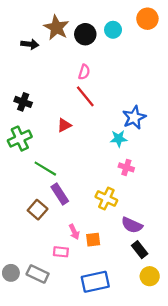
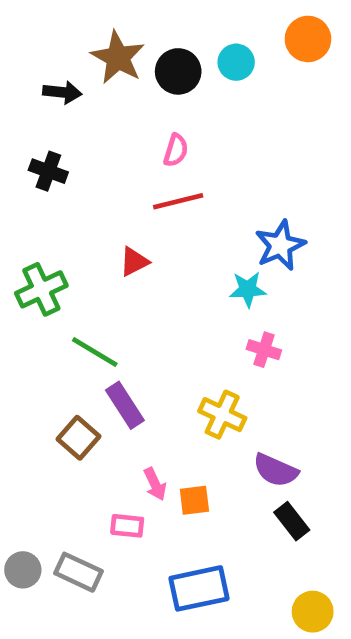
red line: (85, 96) -> (178, 201), turned -65
black cross: (23, 102) -> (48, 171), moved
yellow circle: (150, 276) -> (313, 612), moved

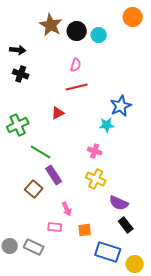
cyan circle: (236, 62) -> (99, 35), moved
black arrow: (62, 92) -> (18, 50), moved
pink cross: (264, 350) -> (95, 151), moved
orange square: (194, 500) -> (85, 230), moved
blue rectangle: (199, 588) -> (108, 252), moved, turned 30

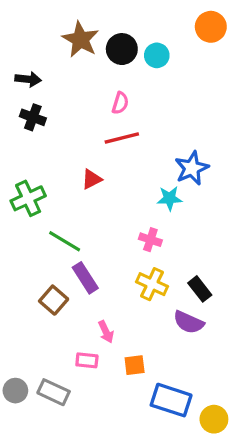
black rectangle: (126, 225) -> (200, 289), moved

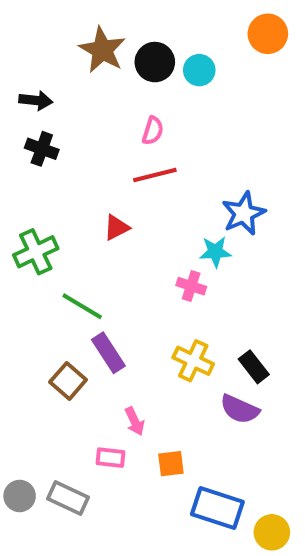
pink cross: (150, 240) -> (191, 286), moved

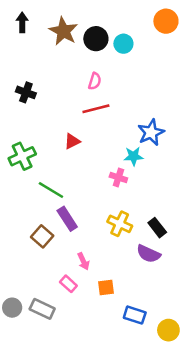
black arrow: (36, 100) -> (22, 22), moved, turned -96
pink rectangle: (110, 458) -> (68, 284), turned 36
blue rectangle: (217, 508) -> (135, 315), size x0.7

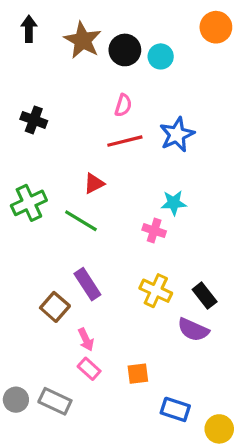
blue star: (151, 132) -> (177, 135), moved
green line: (51, 190) -> (81, 221), moved
pink arrow: (83, 261) -> (86, 339), moved

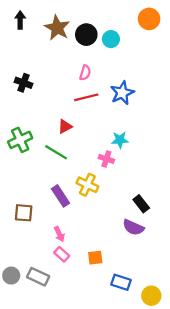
yellow cross: (156, 291) -> (87, 185), moved
brown square: (55, 307) -> (24, 213), moved, turned -36

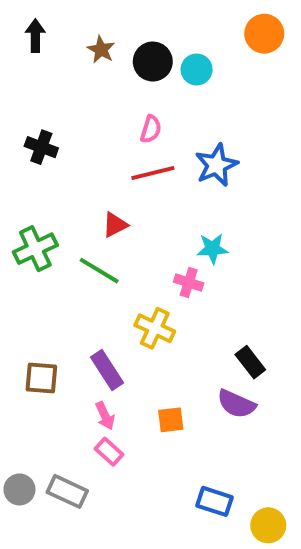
brown star: (57, 28) -> (101, 50), size x0.6
purple rectangle: (61, 196) -> (107, 370), moved
orange square: (95, 258) -> (171, 420), moved

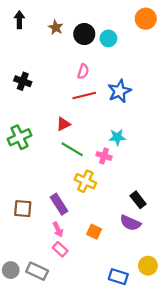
green line: (99, 271) -> (72, 149), moved
orange square: (171, 420) -> (94, 232), turned 32
yellow circle: (268, 525) -> (148, 266), moved

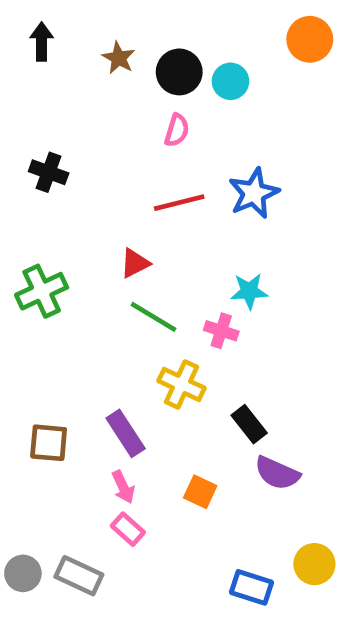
pink semicircle: (83, 71) -> (177, 130), moved
black rectangle: (138, 200) -> (249, 424), moved

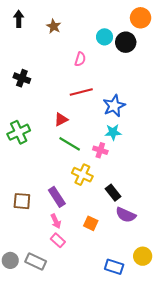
black circle: (179, 72) -> (126, 42), moved
blue star: (254, 193) -> (114, 106), moved

